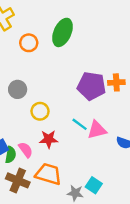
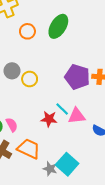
yellow circle: (40, 111) -> (30, 79), moved
red star: (49, 139) -> (49, 119), moved
cyan square: (94, 185) -> (67, 164), size x1.5

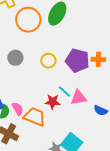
orange circle: (27, 31) -> (28, 20), size x1.6
yellow circle: (30, 79) -> (48, 61), moved
orange trapezoid: (29, 149) -> (35, 117), moved

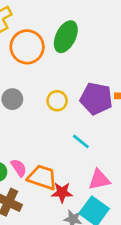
pink triangle: (79, 98) -> (99, 180), moved
red star: (53, 102) -> (62, 193), moved

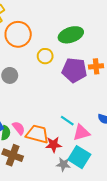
green ellipse: (66, 37) -> (71, 35), moved, turned 50
yellow circle: (57, 101) -> (45, 56), moved
cyan line: (81, 141) -> (67, 121), moved

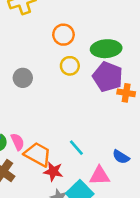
orange circle: (18, 34) -> (63, 35), moved, size x0.7
purple pentagon: (74, 70) -> (108, 77), moved
pink triangle: (81, 133) -> (100, 176), moved

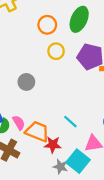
green ellipse: (106, 49) -> (79, 19), moved, turned -55
gray circle: (23, 78) -> (26, 82), moved

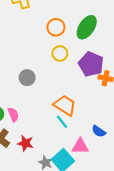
orange trapezoid: (37, 131) -> (65, 105), moved
red star: (53, 145) -> (25, 143), moved

